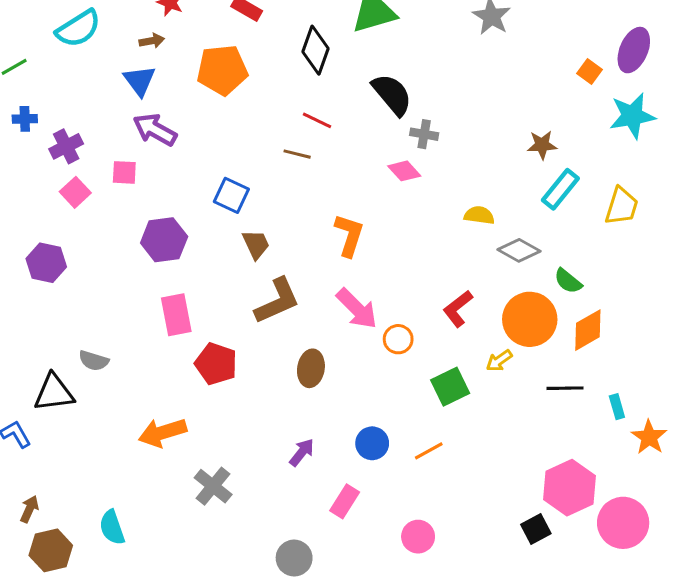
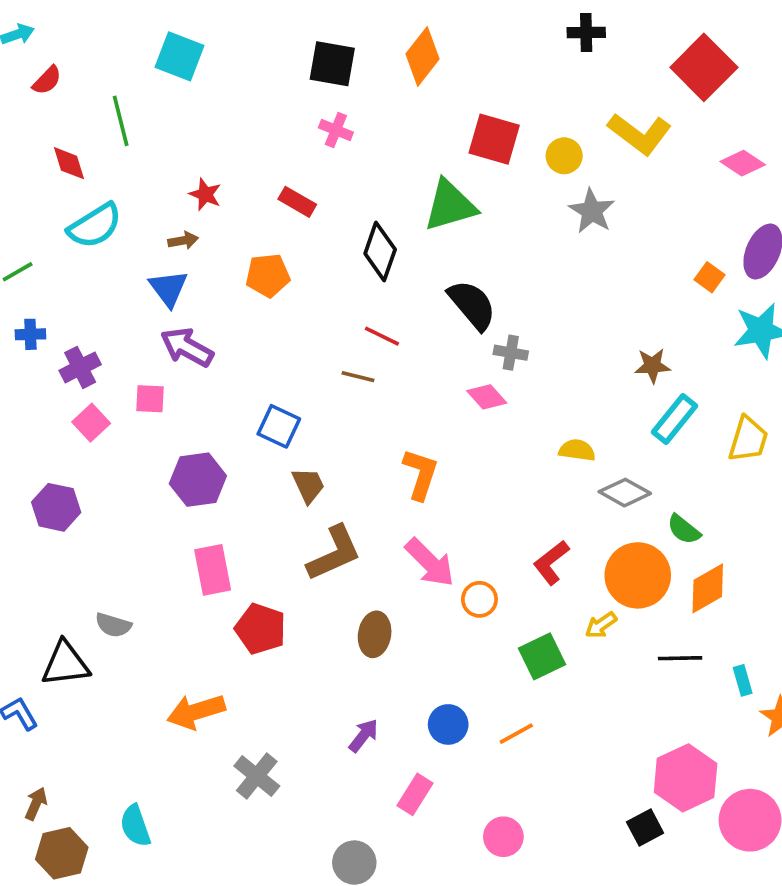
orange pentagon: (222, 70) -> (268, 275), size x0.7

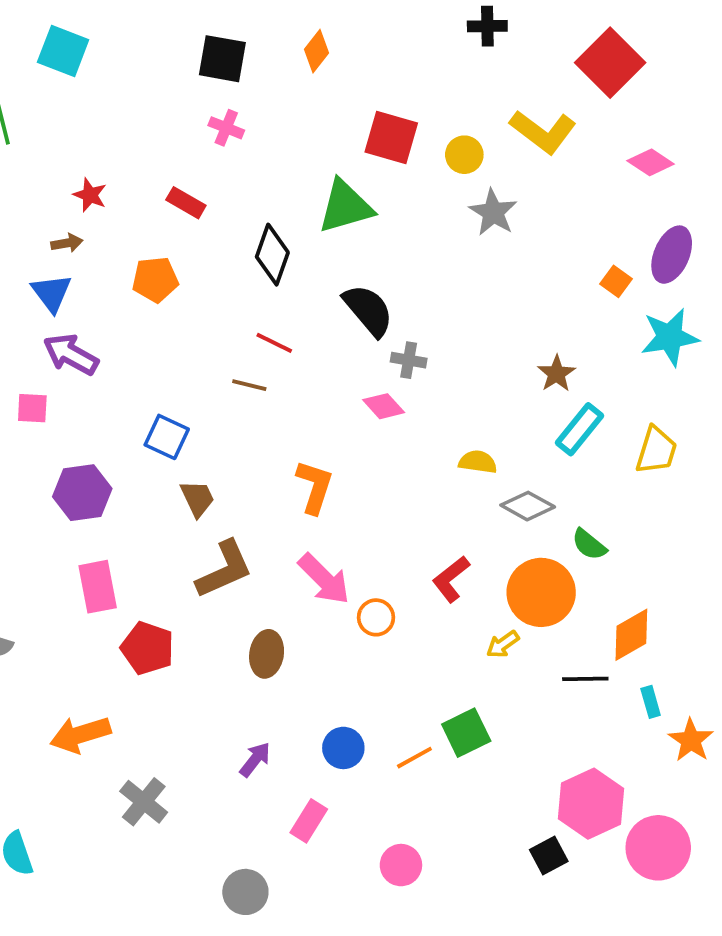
orange diamond: (422, 56) -> (316, 51), size x0.7
brown star: (652, 366) -> (556, 374), turned -30
orange diamond: (708, 588) -> (631, 635), moved
green square: (542, 656) -> (466, 733), moved

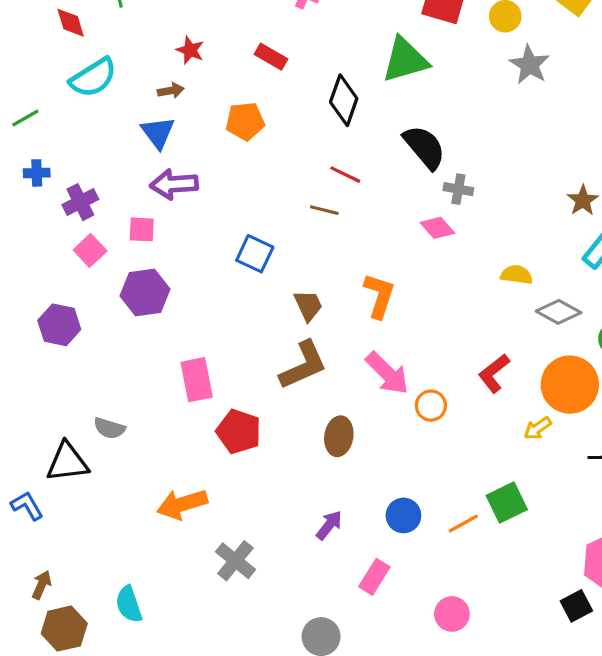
purple arrow: (71, 354) -> (174, 184), turned -33
purple hexagon: (82, 493) -> (145, 292), moved
brown trapezoid: (197, 498) -> (308, 305), moved

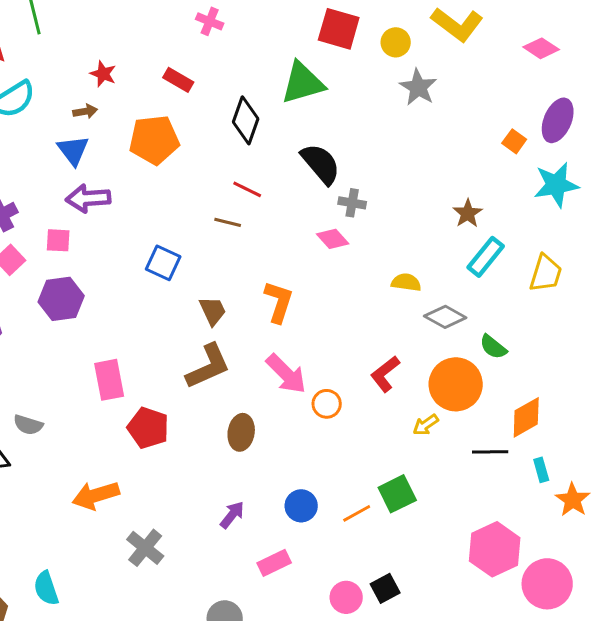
orange pentagon: (245, 121) -> (154, 140), size x1.4
pink rectangle: (374, 577) -> (274, 563), turned 32
black square: (576, 606) -> (385, 588), moved

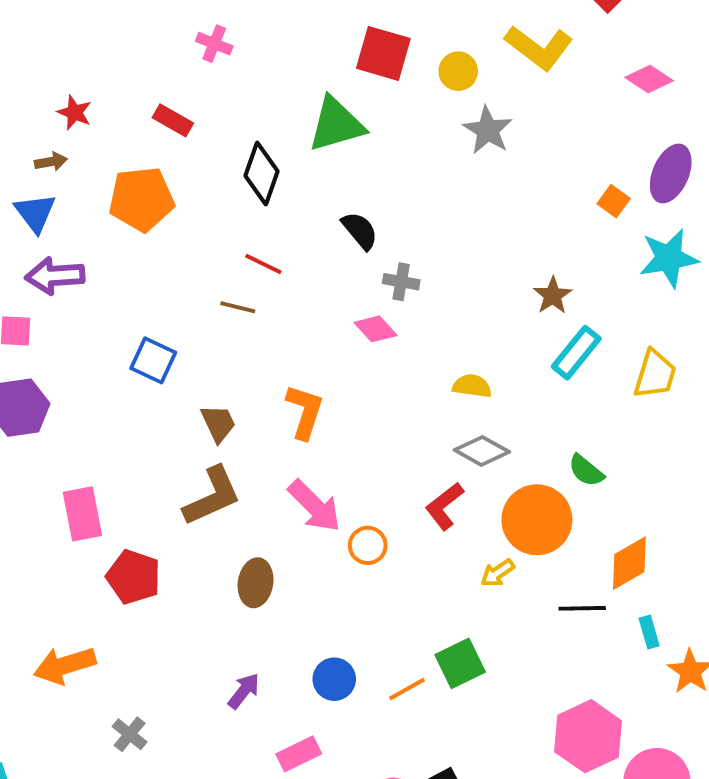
black semicircle: (321, 164) -> (360, 231), size x0.7
gray diamond: (445, 317) -> (482, 451), moved
gray cross: (145, 548) -> (130, 734), size x0.7

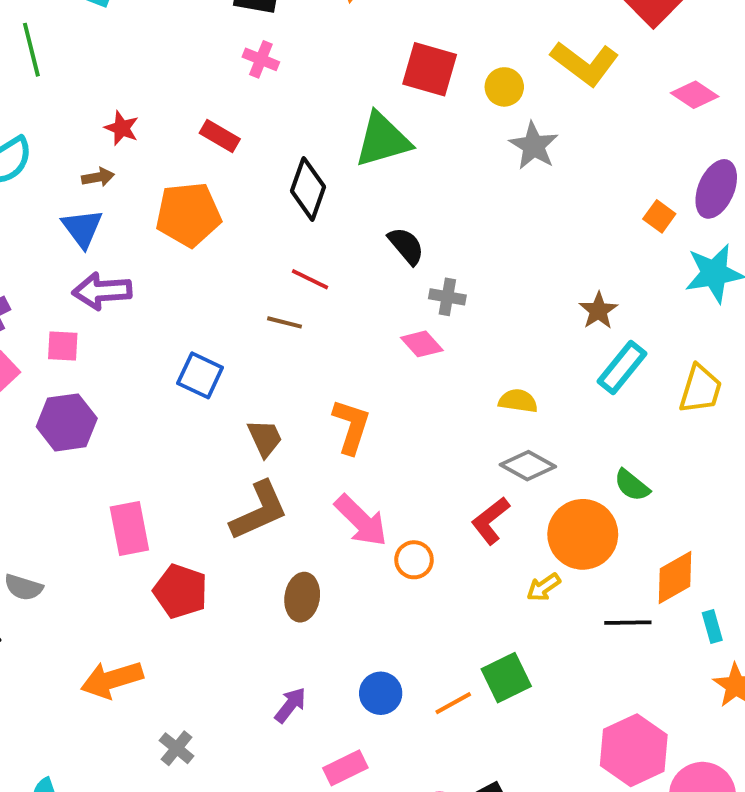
cyan rectangle: (649, 632) -> (712, 627), moved

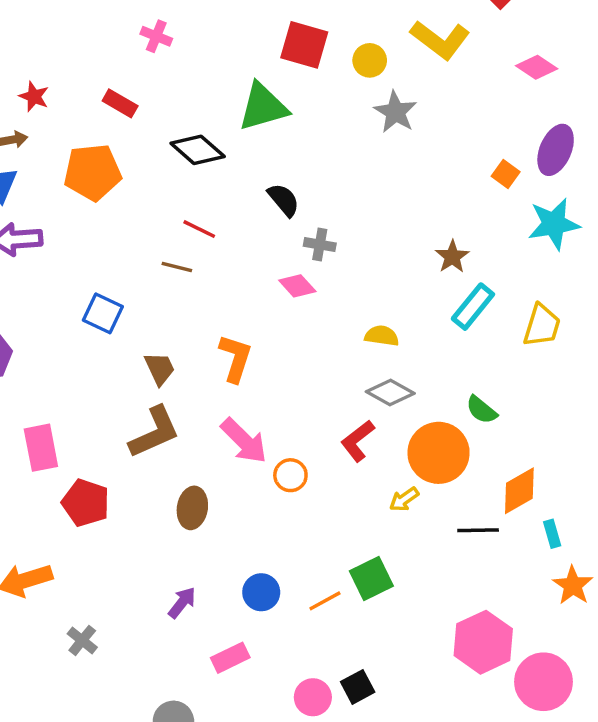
black diamond: (308, 189) -> (198, 150), turned -68

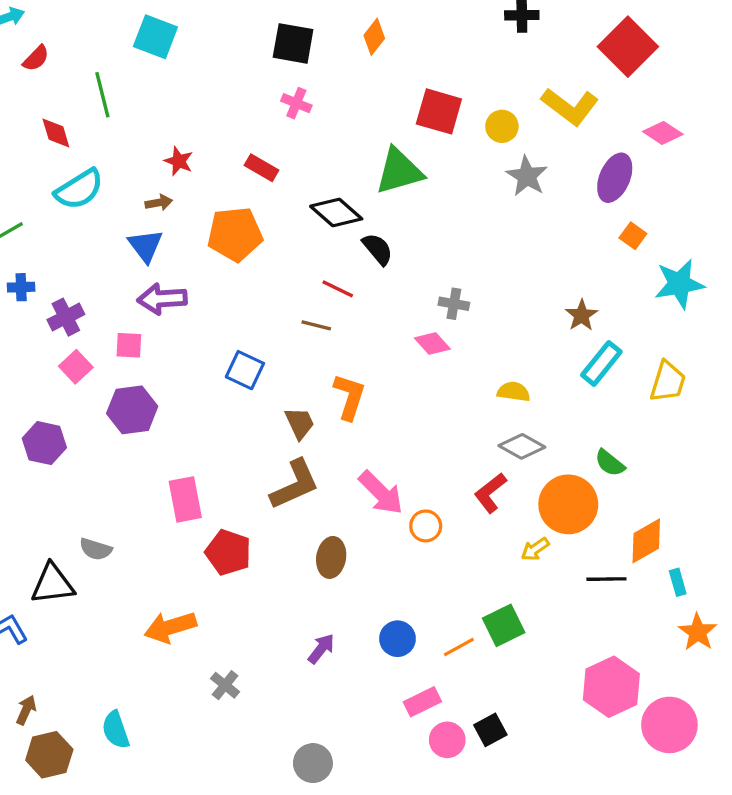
purple ellipse: (556, 150) -> (615, 178), moved
black semicircle: (284, 200) -> (378, 249), moved
orange L-shape: (235, 358) -> (349, 397), moved
pink rectangle: (230, 658) -> (422, 702), moved

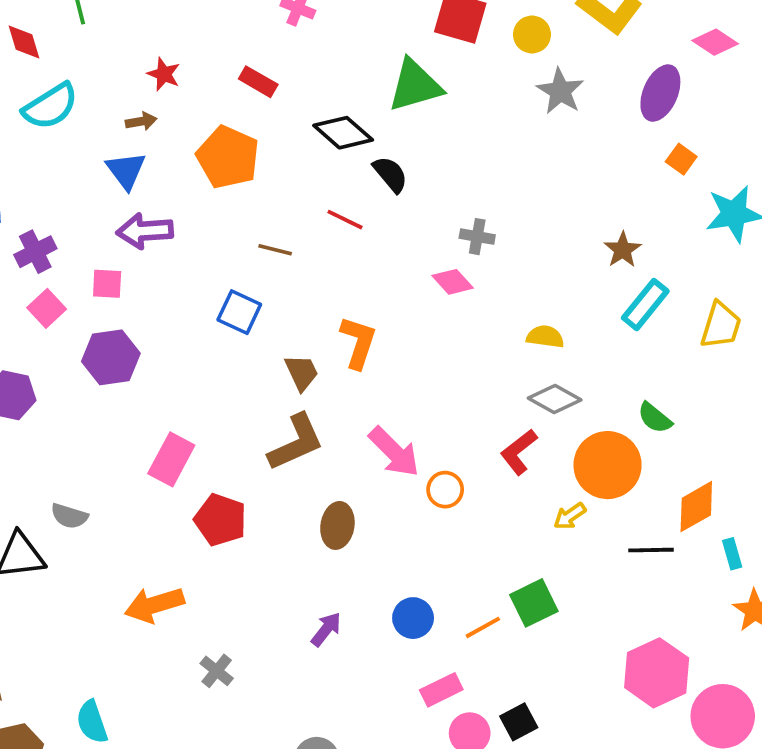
orange pentagon: (235, 234) -> (228, 157), turned 30
brown line: (316, 325) -> (275, 250), moved
pink rectangle: (185, 499) -> (171, 459), turned 39

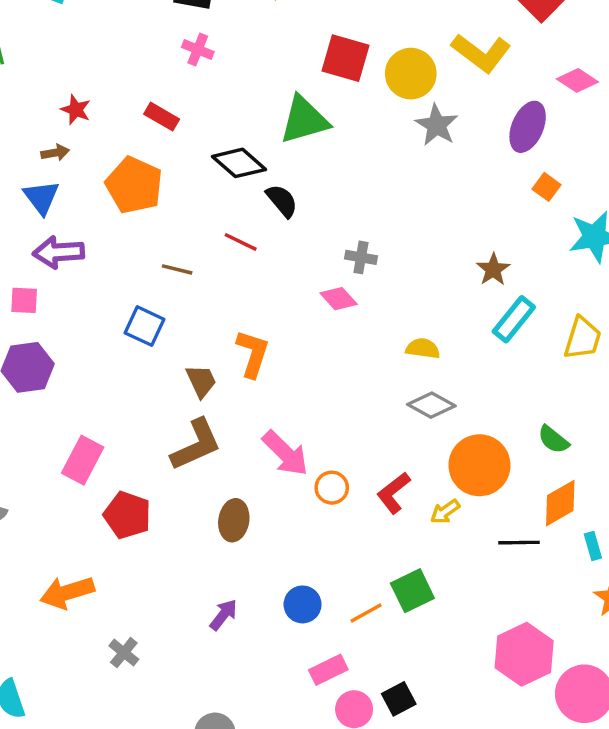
yellow circle: (532, 34) -> (411, 74), size x1.5
green semicircle: (655, 418) -> (553, 440), moved
red L-shape: (519, 452) -> (394, 493), moved

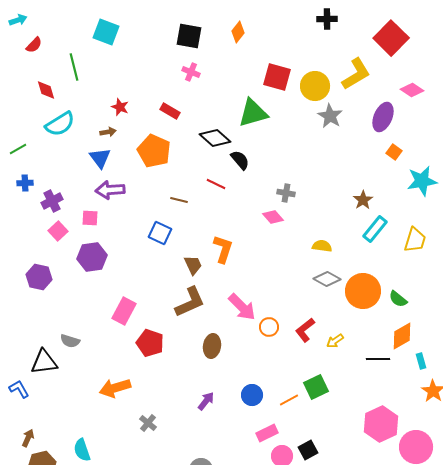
yellow L-shape: (481, 53) -> (356, 74), turned -68
orange circle: (479, 465) -> (363, 291), moved

